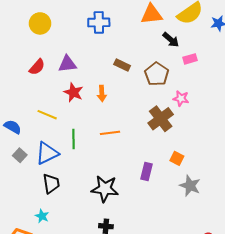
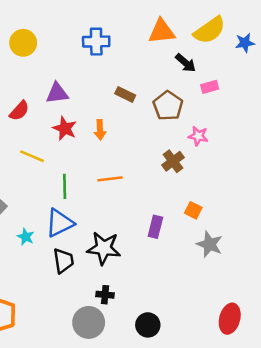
red semicircle: (37, 67) -> (19, 111), moved
brown cross: (161, 119) -> (173, 161), size x0.7
blue triangle: (47, 153) -> (60, 223), moved
black trapezoid: (51, 184) -> (63, 261), moved
cyan star: (42, 216) -> (26, 237), moved

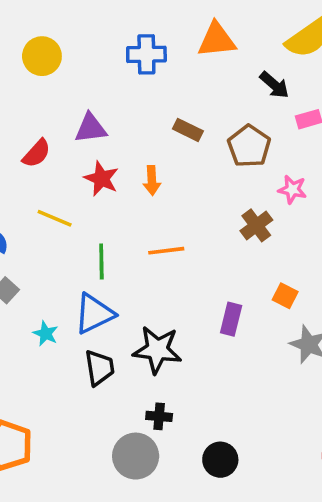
orange triangle: (162, 31) -> (217, 40), moved

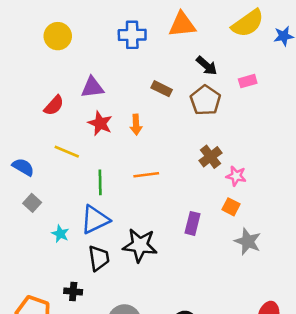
black arrow: (274, 85) -> (207, 66), moved
pink star: (292, 189) -> (236, 176), moved
black cross: (159, 416) -> (73, 292), moved

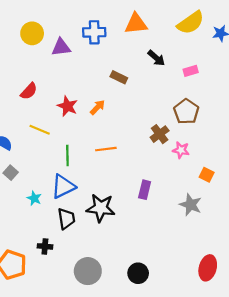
purple triangle: (92, 87) -> (61, 47), moved
brown pentagon: (205, 100) -> (186, 112), moved
orange arrow: (136, 125) -> (97, 107), turned -133
orange square: (231, 207) -> (207, 175), moved

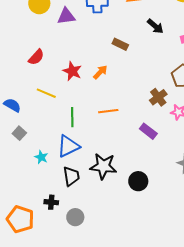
purple rectangle: (145, 190) -> (148, 131), moved, turned -66
gray circle: (88, 271) -> (75, 217), moved, size x0.7
black circle: (138, 273) -> (138, 181), moved

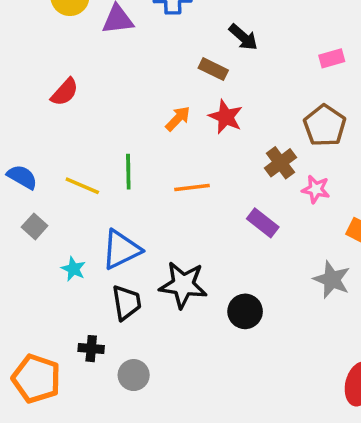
black arrow: (155, 26) -> (243, 37), moved
red star: (72, 71) -> (226, 117), moved
yellow line: (46, 93) -> (82, 186), moved
green line: (72, 117) -> (128, 172), moved

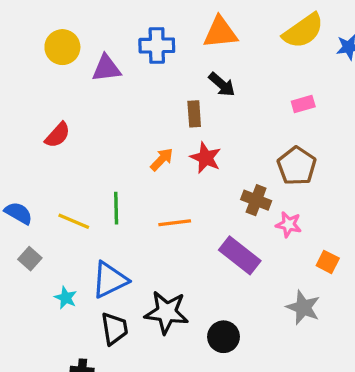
brown rectangle: (213, 69) -> (194, 114), turned 60
brown cross: (280, 163) -> (256, 200), turned -32
purple rectangle: (263, 223) -> (240, 255), size x1.4

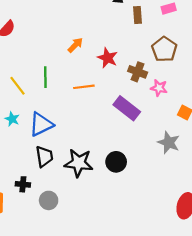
brown rectangle: (194, 114) -> (138, 15), moved
red star: (206, 158) -> (108, 58), moved
yellow line: (74, 221) -> (18, 86), turned 30
cyan star: (66, 298) -> (12, 119), moved
black star: (167, 312) -> (79, 163), moved

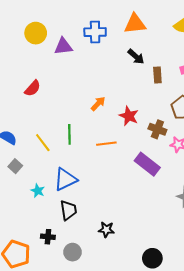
cyan star: (12, 119) -> (38, 191), moved
black circle: (116, 162) -> (152, 258), moved
black star: (79, 163) -> (106, 230), moved, size x0.6

